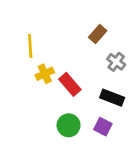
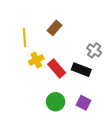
brown rectangle: (98, 34) -> (54, 28), moved
black rectangle: (112, 98) -> (81, 70), moved

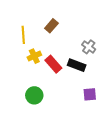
green circle: (56, 102) -> (34, 95), moved
purple square: (83, 103) -> (90, 94), moved, turned -32

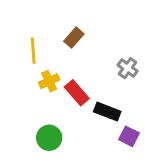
black rectangle: (77, 65) -> (107, 112), moved
purple square: (90, 94) -> (129, 136), turned 32

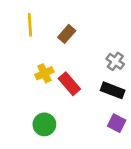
yellow line: (33, 51) -> (30, 25), moved
black rectangle: (107, 112) -> (113, 90), moved

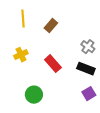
yellow cross: (44, 73) -> (21, 55), moved
purple square: (117, 123) -> (89, 94), turned 32

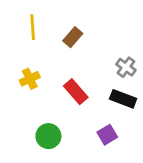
purple square: (89, 94) -> (107, 135), moved

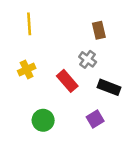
brown rectangle: (73, 37) -> (99, 30), moved, turned -54
gray cross: (126, 67) -> (88, 59), moved

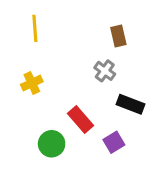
red rectangle: (67, 81) -> (80, 119), moved

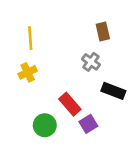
yellow line: (35, 28) -> (30, 38), moved
purple square: (114, 142) -> (88, 124), moved

